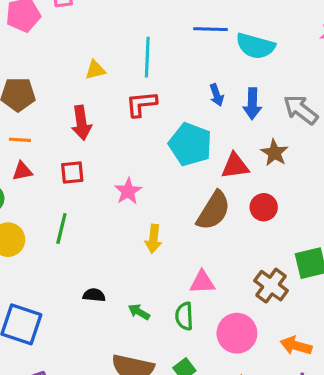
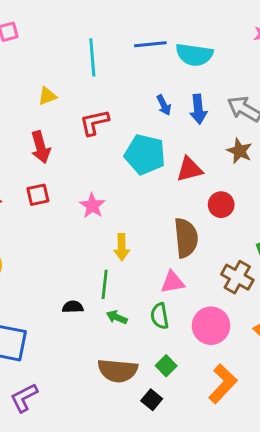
cyan line: (147, 57) -> (92, 57), moved
brown star: (274, 153) -> (239, 151), moved
brown semicircle: (214, 211) -> (186, 238), moved, turned -30
green line: (61, 229) -> (105, 284), moved

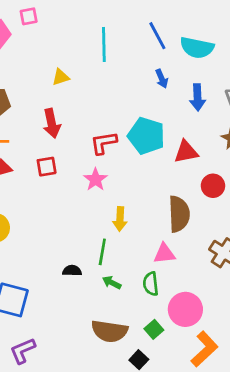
blue line: (150, 44) -> (157, 36), turned 64
blue arrow: (164, 105) -> (162, 79), moved
red L-shape: (94, 122) -> (104, 143), moved
pink circle: (211, 326) -> (185, 309), moved

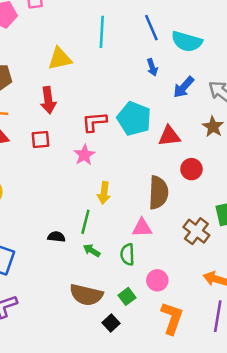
yellow triangle: (61, 77) -> (60, 59), size x1.5
blue arrow: (197, 97) -> (184, 87), turned 40
pink circle: (185, 309) -> (157, 280), size x0.7
orange L-shape: (204, 349) -> (172, 318), turned -32

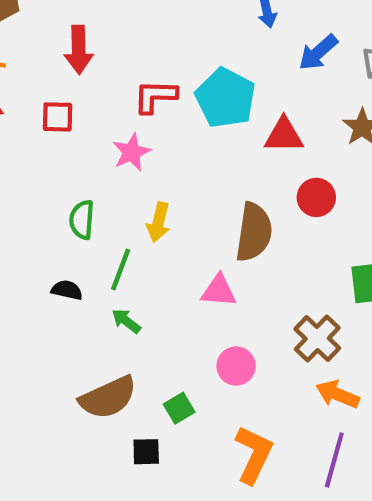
brown cross: (196, 231) -> (317, 338), moved
green semicircle: (127, 254) -> (82, 220), moved
pink circle: (157, 280) -> (236, 366), moved
brown semicircle: (86, 295) -> (108, 398), turned -44
black square: (111, 323) -> (146, 452), turned 35

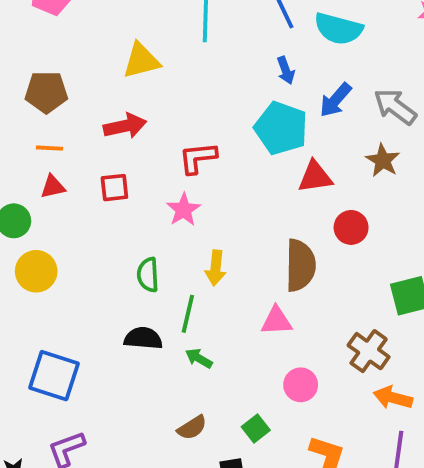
red arrow: (79, 50) -> (125, 126), turned -93
cyan pentagon: (225, 98) -> (281, 128), moved
black semicircle: (67, 290) -> (143, 338), size x1.4
brown semicircle: (108, 398) -> (192, 428), size x0.6

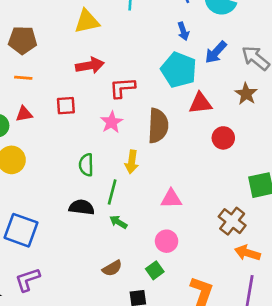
red arrow: (125, 126) -> (90, 65), moved
red triangle: (53, 187) -> (24, 114), moved
brown semicircle: (300, 265) -> (158, 126), moved
pink circle: (301, 385) -> (167, 241), moved

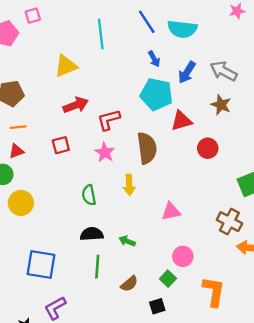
red triangle: (24, 114) -> (16, 151), moved
green line: (112, 192) -> (97, 267), moved
pink circle: (167, 241) -> (183, 256), moved

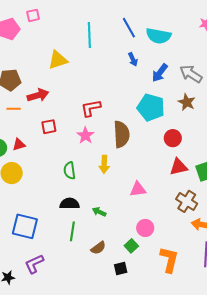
cyan pentagon: (156, 94) -> (151, 107), moved
red arrow: (76, 105) -> (38, 95), moved
red triangle: (181, 121) -> (179, 167), moved
red triangle: (16, 151) -> (19, 145), moved

